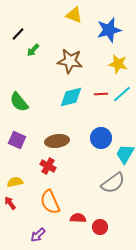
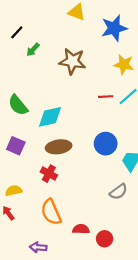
cyan diamond: (71, 97) -> (50, 117), moved
gray semicircle: (113, 183) -> (118, 192), size x0.7
purple arrow: (38, 235) -> (38, 247), turned 49

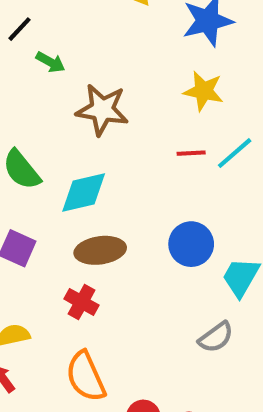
green arrow: (33, 50) -> (51, 62), turned -104
brown star: (72, 61) -> (102, 110), moved
yellow star: (124, 64) -> (204, 91), moved

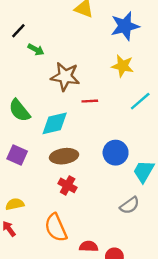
red line: (191, 153) -> (90, 101), moved
red cross: (82, 302) -> (68, 185), moved

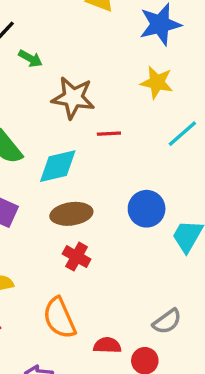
gray semicircle: (130, 205) -> (167, 321), moved

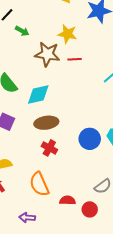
yellow star: (157, 82) -> (68, 34), moved
red line: (109, 134) -> (75, 59), moved
blue circle: (147, 209) -> (90, 139), moved

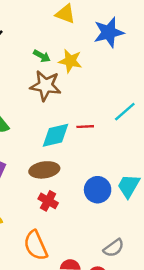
green arrow: (22, 31) -> (42, 56), moved
red line: (75, 59) -> (85, 127), moved
cyan diamond: (38, 94) -> (55, 135), moved

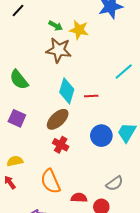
red line: (85, 127) -> (91, 96), moved
cyan diamond: (55, 135) -> (67, 91), turned -60
brown ellipse: (44, 170) -> (58, 119), turned -35

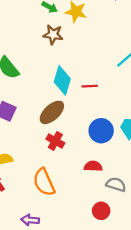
brown star: (59, 50) -> (53, 35), size x0.7
gray semicircle: (115, 183) -> (116, 184), turned -126
red semicircle: (79, 198) -> (93, 166), moved

